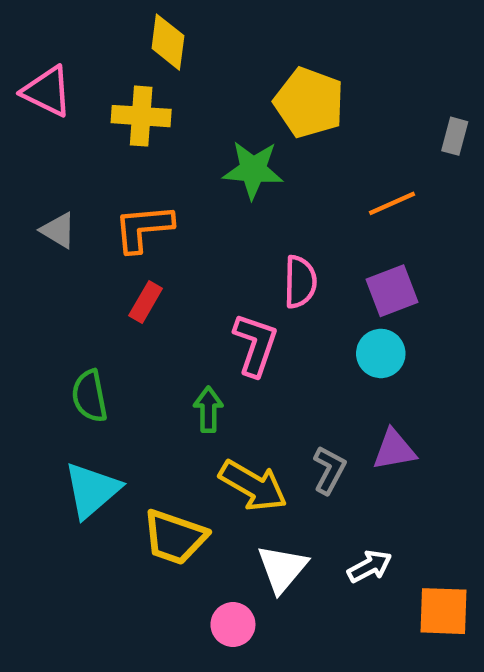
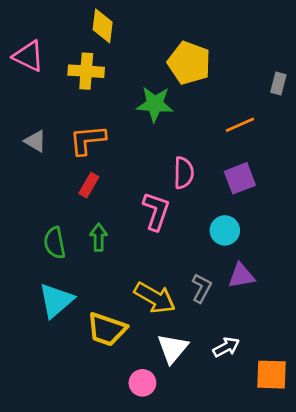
cyan circle: (381, 353) -> (225, 230), moved
green arrow: (208, 409) -> (99, 237), moved

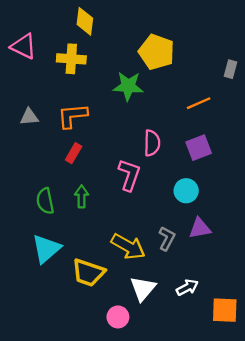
gray triangle: (35, 141) -> (29, 117), turned -36

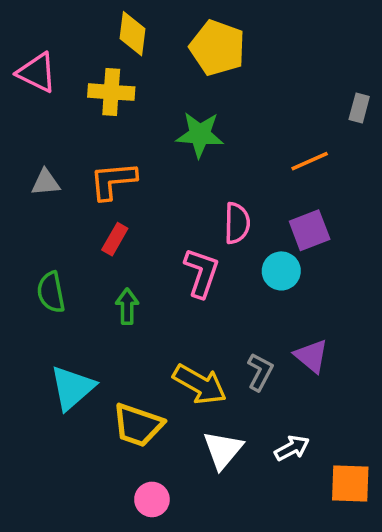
yellow pentagon: (157, 52) -> (217, 48), moved
cyan circle: (186, 191) -> (281, 271), moved
green semicircle: (45, 201) -> (51, 292), moved
purple triangle: (200, 228) -> (311, 356), turned 50
pink circle: (118, 317) -> (152, 499), moved

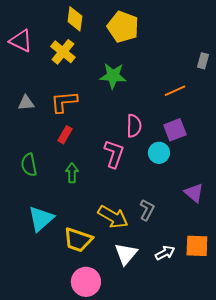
yellow cross: (111, 92) -> (63, 52), turned 35
purple triangle: (311, 356) -> (194, 193), moved
orange square: (350, 484) -> (197, 246), moved
pink circle: (152, 499) -> (86, 282), size x1.5

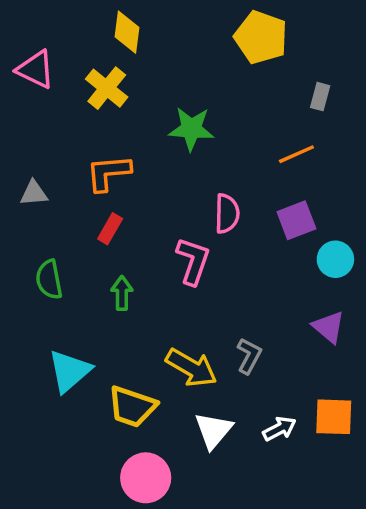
yellow pentagon: (123, 27) -> (261, 37), moved
gray rectangle: (203, 61) -> (320, 97), moved
gray triangle: (26, 103) -> (34, 193), moved
cyan circle: (159, 153) -> (335, 259), moved

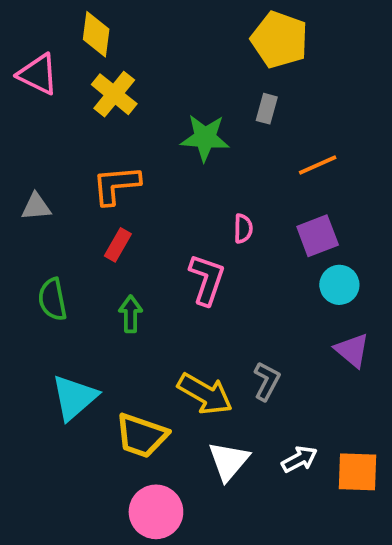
yellow diamond: (127, 32) -> (96, 34), moved
gray rectangle: (320, 97) -> (267, 109), moved
pink semicircle: (227, 213) -> (243, 229), size x0.7
cyan circle: (335, 259) -> (339, 285), moved
orange square: (334, 417) -> (358, 472), moved

